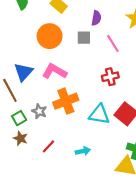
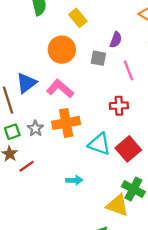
red line: (48, 146) -> (27, 166), moved

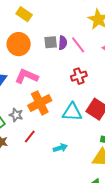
purple semicircle: (116, 40) -> (63, 43), moved
red line: (27, 166) -> (30, 136), moved

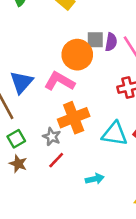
orange circle: (19, 44) -> (77, 55), moved
gray star: (16, 115) -> (52, 137), moved

